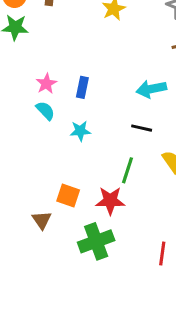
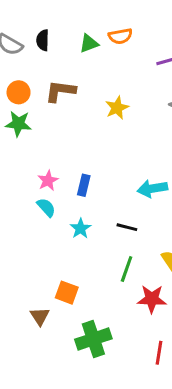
black line: (142, 128) -> (127, 227), moved
cyan star: (80, 131) -> (81, 228), turned -30
red star: (110, 201) -> (152, 299), moved

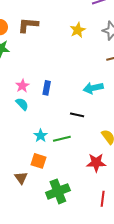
yellow star: (117, 108) -> (78, 30), moved
cyan star: (81, 228) -> (41, 136), moved
green line: (127, 269) -> (62, 139), moved, turned 60

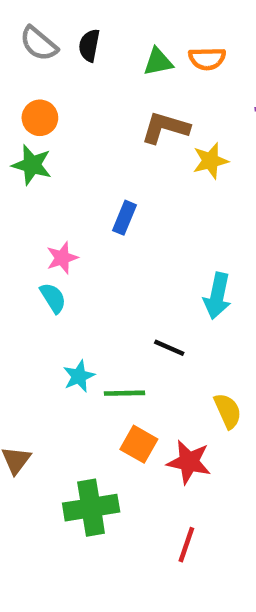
brown L-shape: (28, 25) -> (165, 128), moved
blue rectangle: (47, 88) -> (124, 218), moved
cyan arrow: (93, 88) -> (217, 296), turned -78
orange square: (39, 161) -> (139, 444), moved

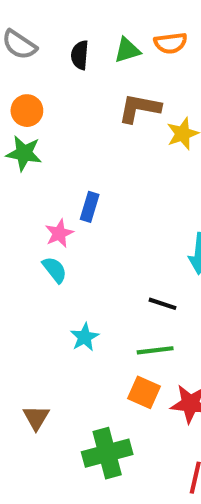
black semicircle: (89, 45) -> (80, 55), moved
blue rectangle: (124, 218) -> (90, 207), moved
green line: (124, 393) -> (155, 350), moved

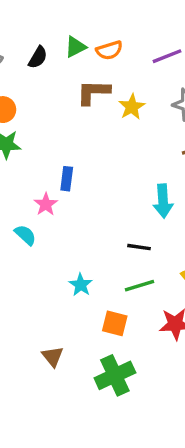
orange semicircle: (171, 43) -> (109, 50), moved
black semicircle: (80, 55) -> (38, 57), turned -145
cyan semicircle: (55, 270) -> (25, 235), moved
orange square: (144, 392) -> (115, 323), moved

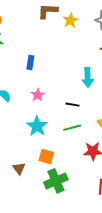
pink star: (46, 204) -> (38, 95), moved
cyan star: (81, 285) -> (37, 126), size x1.5
orange square: (115, 323) -> (46, 157), moved

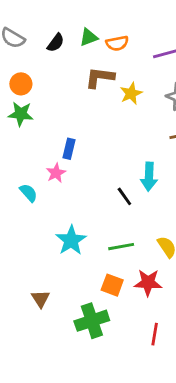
pink star: (38, 95) -> (56, 173), moved
black line: (73, 105) -> (124, 196), moved, turned 40
orange square: (46, 157) -> (112, 285), moved

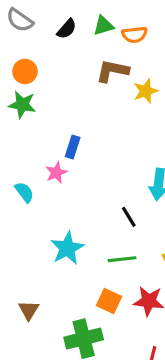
black line: (124, 196) -> (129, 217), moved

